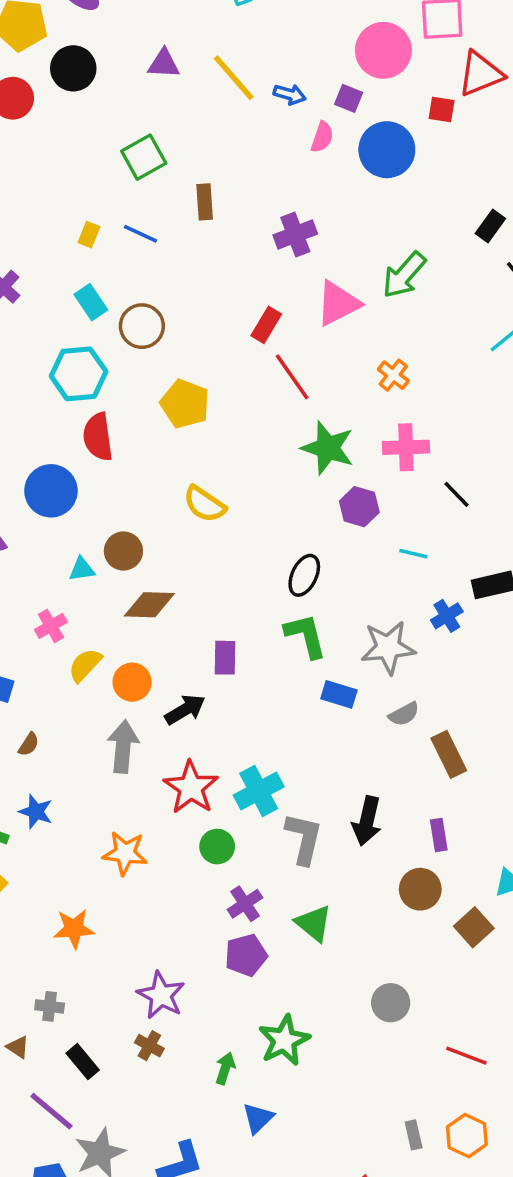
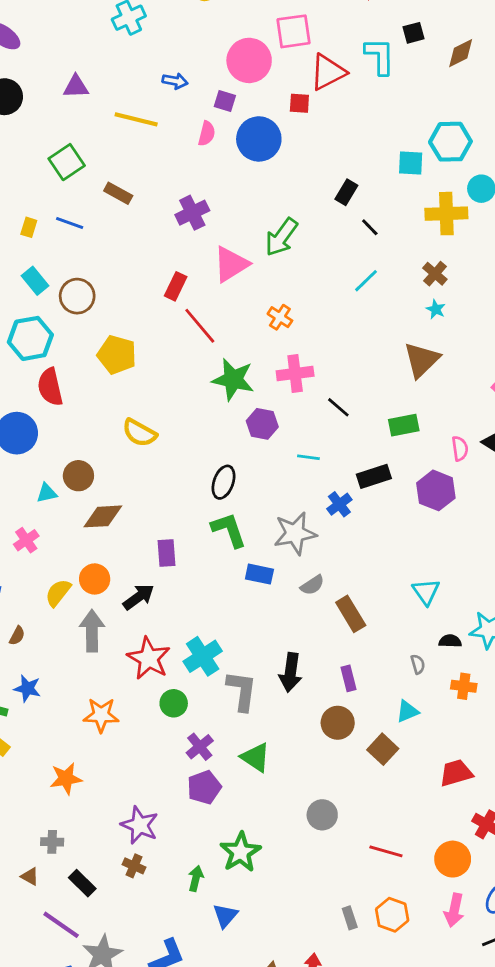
yellow line: (234, 78) -> (136, 119), moved, turned -30
blue arrow: (290, 94) -> (175, 81), moved
brown rectangle: (205, 202) -> (118, 193), turned -52
yellow semicircle: (85, 665) -> (58, 593), moved

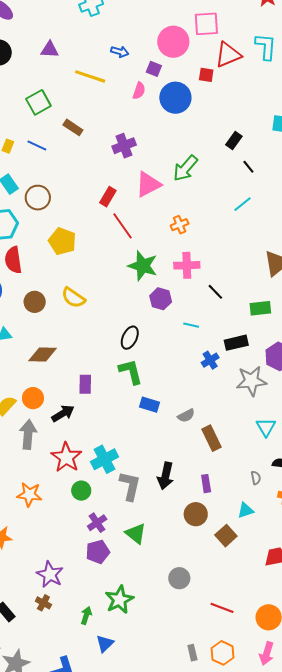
orange cross: (280, 317) -> (180, 225), turned 30
brown circle: (78, 476) -> (35, 302), moved
gray star: (295, 533) -> (251, 381), moved

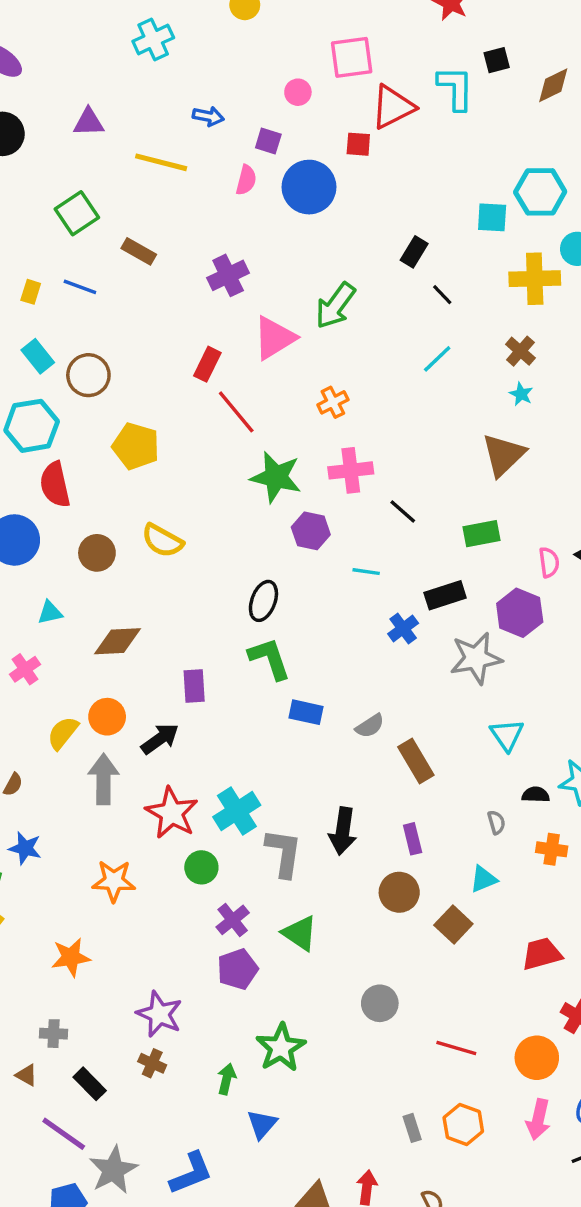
pink circle: (173, 42) -> (298, 92), size x0.5

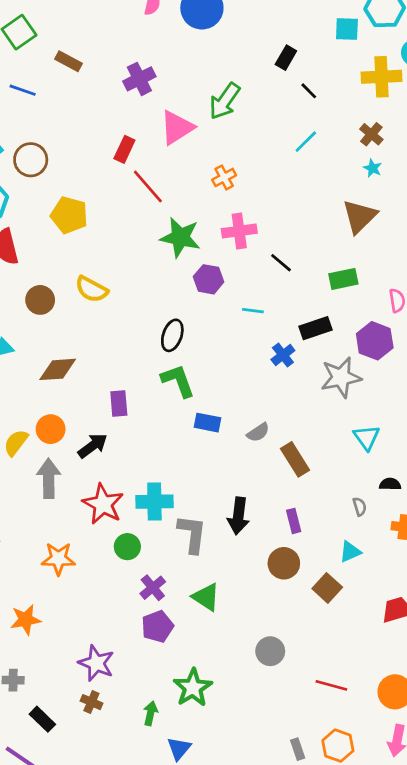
cyan cross: (237, 811) -> (154, 502), turned 33

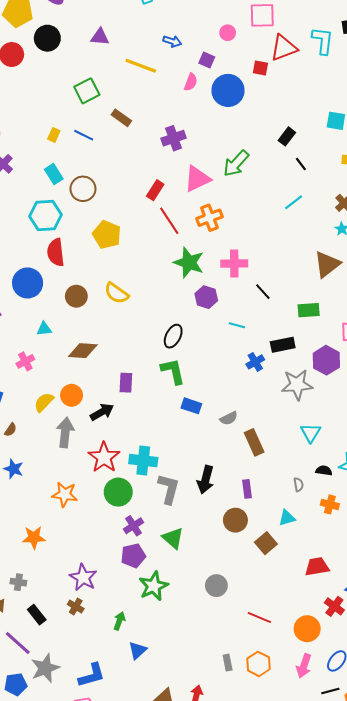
orange cross: (224, 177) -> (209, 218), moved, size x1.4
green circle: (127, 547) -> (118, 492), size x1.4
green star: (193, 688) -> (154, 586), moved

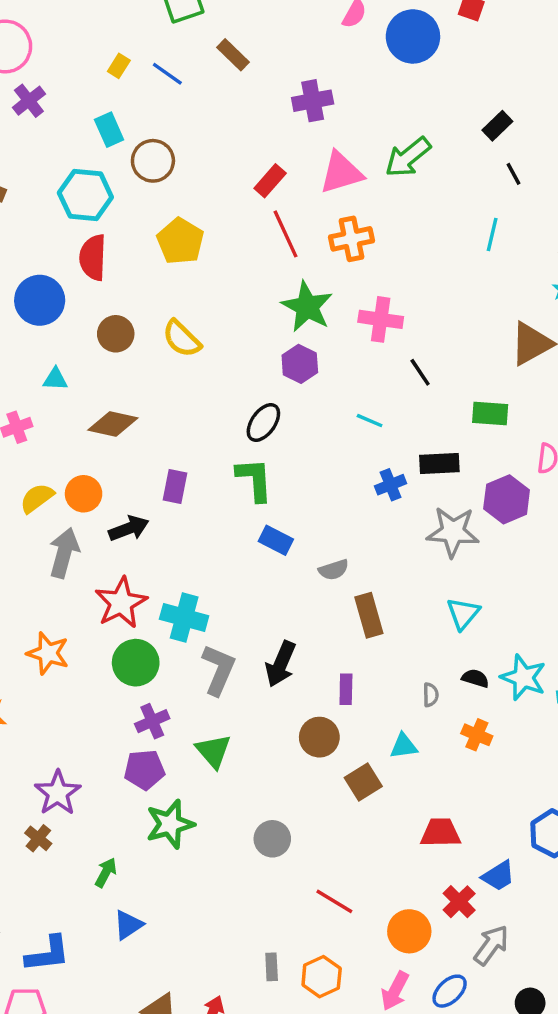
cyan line: (294, 202) -> (492, 234), turned -48
purple hexagon: (206, 297) -> (300, 364), moved

